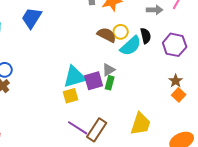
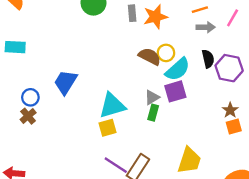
blue trapezoid: (32, 18) -> (65, 82), moved
black semicircle: (146, 36) -> (208, 59), moved
purple square: (94, 81) -> (175, 91), moved
orange square: (179, 95) -> (234, 127), turned 32

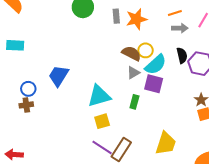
purple square: (175, 91) -> (154, 84), turned 30
gray triangle: (152, 97) -> (133, 73), moved
brown cross: (28, 116) -> (26, 105), turned 32
yellow square: (108, 128) -> (102, 121), moved

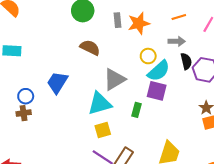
gray arrow: (180, 28) -> (177, 41), moved
brown semicircle: (131, 53) -> (90, 48), moved
gray triangle: (133, 73) -> (114, 79), moved, size x1.6

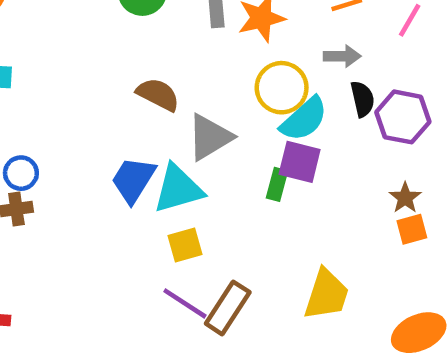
brown semicircle: (90, 48) -> (158, 94), moved
yellow circle: (148, 56) -> (282, 88), size x1.5
blue trapezoid: (57, 82) -> (133, 180), moved
green rectangle: (137, 110) -> (277, 184), moved

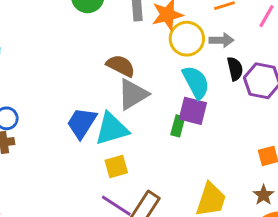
yellow circle: (282, 88) -> (187, 39), moved
brown semicircle: (158, 94) -> (121, 66), moved
cyan semicircle: (304, 119) -> (196, 82), turned -76
brown star: (405, 198) -> (264, 195), moved

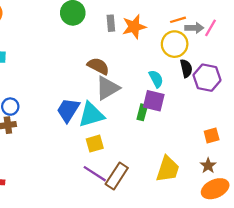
yellow circle: (187, 39) -> (175, 44), moved
gray arrow: (221, 40) -> (194, 28), moved
cyan semicircle: (196, 82) -> (156, 79), size x0.7

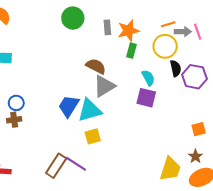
pink line: (210, 28) -> (198, 32), turned -49
green rectangle: (142, 112) -> (132, 51), moved
yellow trapezoid: (168, 169) -> (170, 169), moved
purple line: (95, 174) -> (76, 164), moved
brown rectangle: (117, 176) -> (56, 166), moved

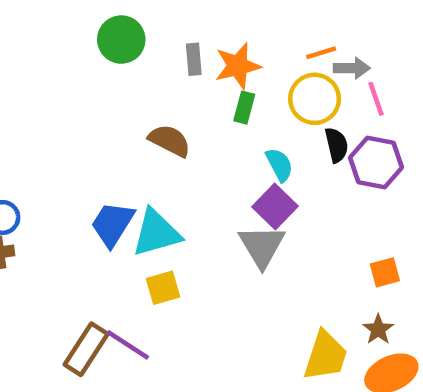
pink line: (198, 32) -> (376, 99), moved
gray triangle: (104, 86) -> (262, 246), moved, turned -30
purple square: (146, 98) -> (275, 206), turned 30

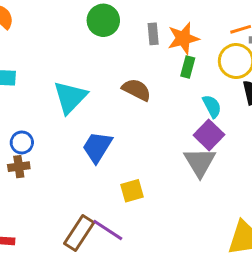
cyan triangle: (156, 233) -> (70, 97), moved, turned -30

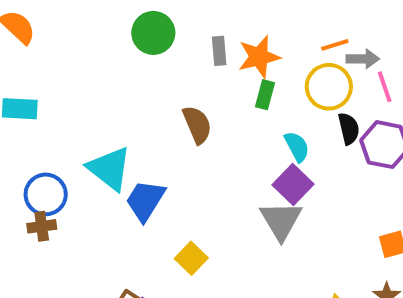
brown semicircle: (137, 90) -> (197, 125), turned 40
cyan triangle: (70, 97) -> (109, 169), moved, turned -36
blue circle: (22, 142) -> (46, 194), size x1.4
yellow square: (132, 191) -> (191, 258), turned -30

